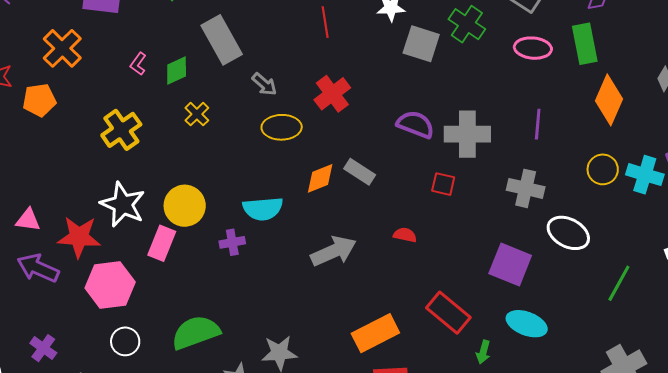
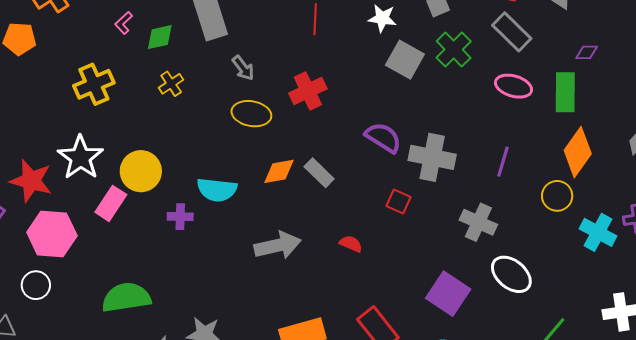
yellow circle: (603, 169) -> (557, 196), moved
white circle: (125, 341) -> (36, 285), moved

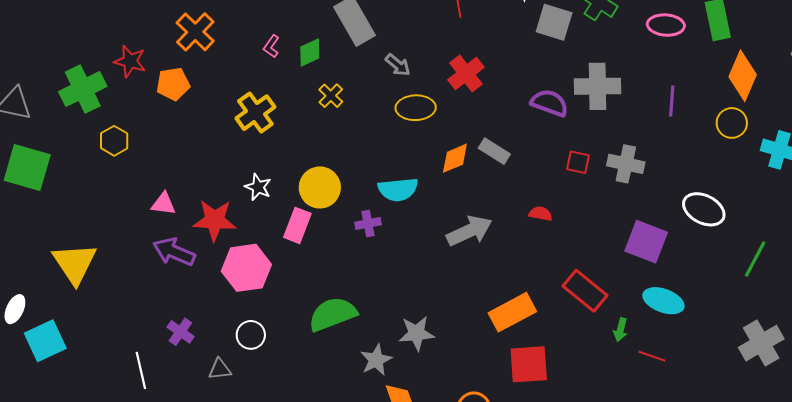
gray cross: (432, 157) -> (598, 86), moved
white star: (81, 158) -> (258, 187), size x0.6
gray cross: (478, 222) -> (626, 164), moved
white circle: (36, 285) -> (251, 335), moved

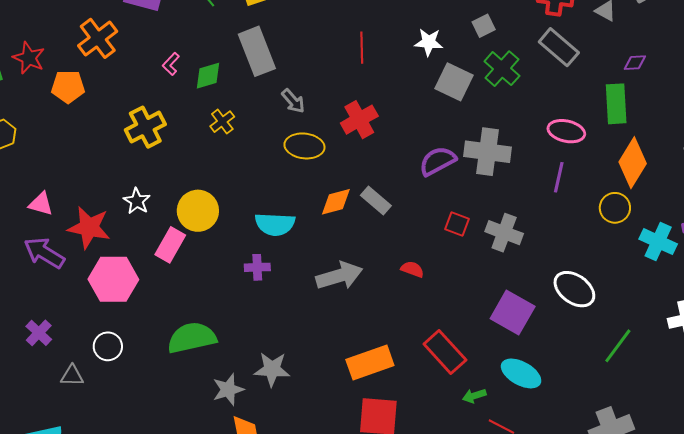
pink ellipse: (666, 25) -> (566, 131), moved
purple semicircle: (549, 103) -> (438, 161), turned -57
purple cross: (368, 223) -> (257, 267), moved
green arrow: (620, 330) -> (474, 396), turned 50

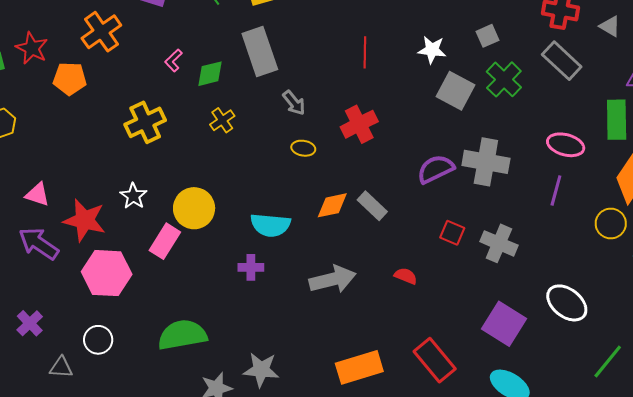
yellow ellipse: (304, 146) -> (303, 148), size x0.6

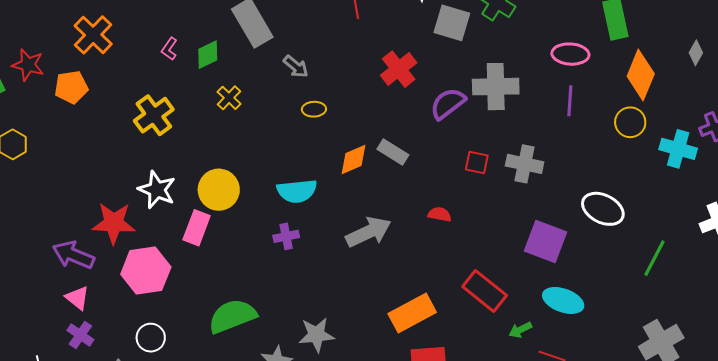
red cross: (359, 124) -> (399, 69), moved
pink triangle: (37, 194) -> (77, 298), moved, turned 32
white star: (133, 196) -> (157, 190), size x1.4

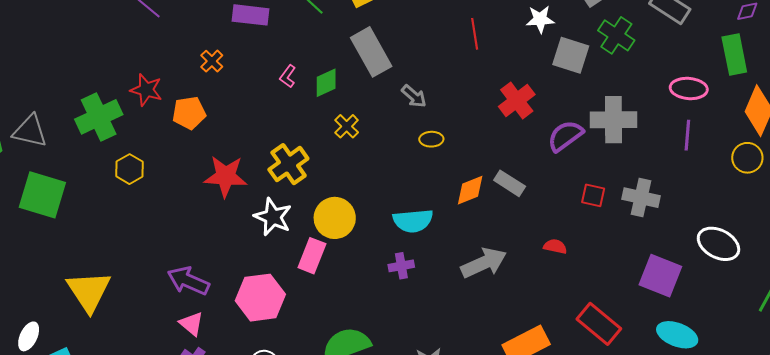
orange cross: (93, 35) -> (212, 61), size x0.6
yellow cross: (154, 115) -> (288, 164), moved
red star: (114, 223) -> (226, 176), moved

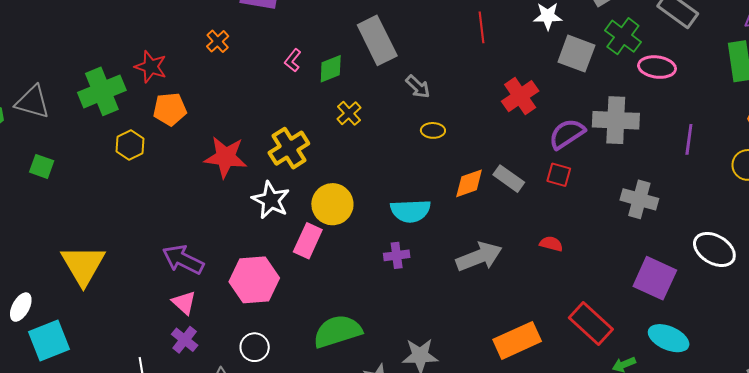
pink ellipse: (689, 89) -> (657, 67), moved
orange pentagon: (189, 113) -> (170, 109), moved
green square: (42, 195) -> (42, 166), size x0.5
red square: (593, 195) -> (559, 175), moved

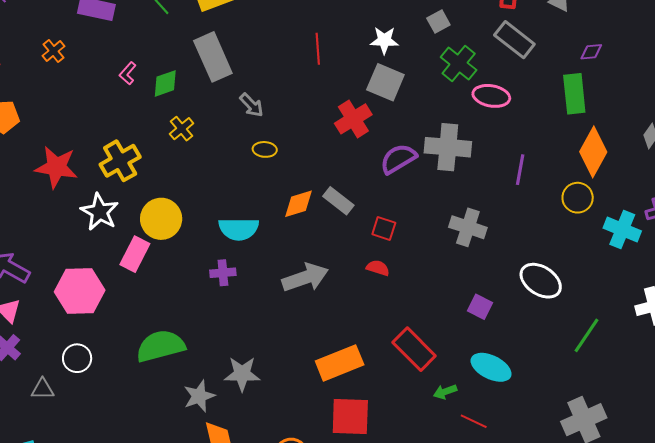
gray square: (576, 54) -> (385, 82), moved
red square: (559, 175) -> (384, 229), moved
purple square: (655, 278) -> (480, 307), size x0.6

